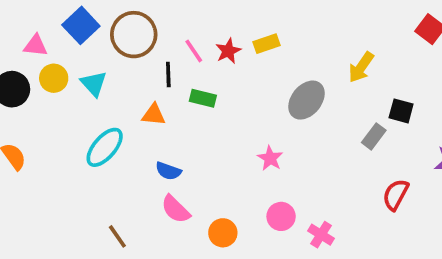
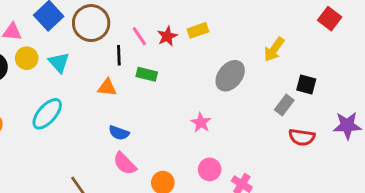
cyan ellipse: (105, 147) -> (47, 114), moved
red semicircle: (396, 195) -> (302, 137), moved, turned -110

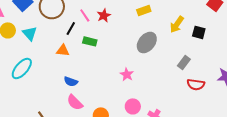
yellow rectangle: (198, 30) -> (144, 10), moved
black line: (119, 55) -> (71, 28), turned 32
black square: (306, 85) -> (199, 32), moved

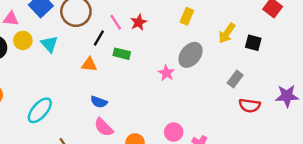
yellow rectangle: (144, 10) -> (187, 16), turned -48
cyan ellipse: (22, 68) -> (40, 110), moved
pink star: (127, 74) -> (166, 73), moved

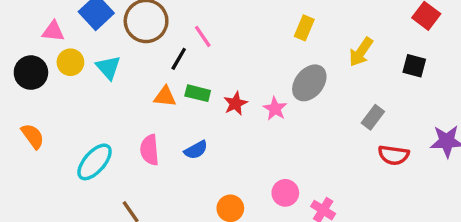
red star: (139, 22) -> (235, 103), moved
black square: (253, 43) -> (414, 66), moved
green rectangle: (122, 54) -> (198, 93), moved
blue semicircle: (99, 102) -> (196, 150), moved, turned -49
pink semicircle: (104, 127) -> (150, 150), moved, turned 40

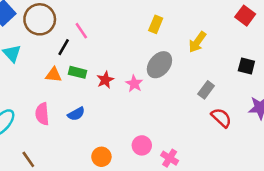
black square: (414, 66) -> (246, 66), moved
red semicircle: (394, 155) -> (221, 118), turned -145

